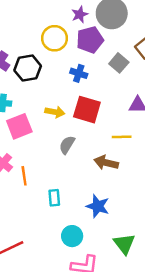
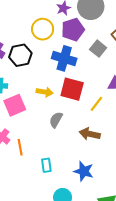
blue cross: (79, 73) -> (64, 58), size x1.6
yellow line: (122, 137) -> (96, 104), moved, turned -49

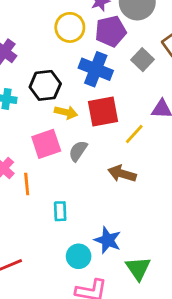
black hexagon: (20, 55) -> (45, 85), moved
red square: (72, 89) -> (103, 111), turned -30
pink square: (15, 105) -> (46, 144), moved
blue star: (84, 171) -> (108, 240), moved

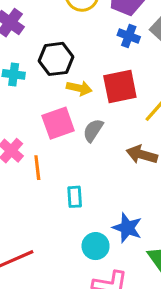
blue cross: (96, 69) -> (129, 36), moved, size x0.6

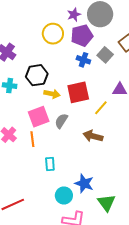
orange line: (37, 168) -> (32, 139), moved

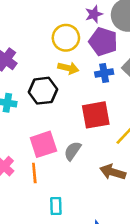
purple pentagon: (82, 35) -> (103, 42), turned 30
blue cross: (83, 60) -> (104, 73), turned -32
yellow arrow: (52, 94) -> (68, 68), moved

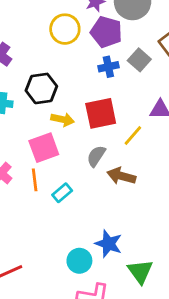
yellow arrow: (68, 68) -> (63, 119), moved
gray semicircle: (73, 151) -> (96, 156), moved
cyan rectangle: (56, 206) -> (62, 193), moved, turned 54

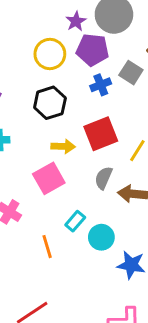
black hexagon: (41, 88) -> (50, 103), moved
orange line: (35, 180) -> (47, 247), moved
cyan circle: (79, 261) -> (101, 237), moved

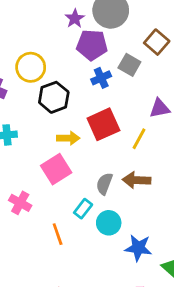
yellow circle: (50, 54) -> (31, 67), moved
gray semicircle: (104, 178) -> (104, 184), moved

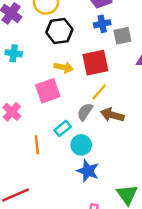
gray square: (129, 65) -> (122, 36), moved, turned 36
yellow line: (139, 139) -> (99, 92), moved
blue star: (138, 248) -> (88, 171), moved

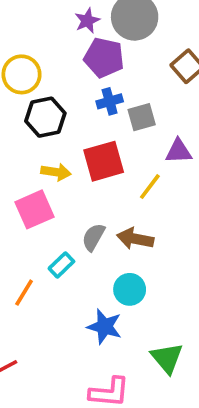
yellow line: (99, 92) -> (150, 187), moved
orange line: (37, 145) -> (24, 293), turned 42
cyan circle: (81, 145) -> (130, 289), moved

